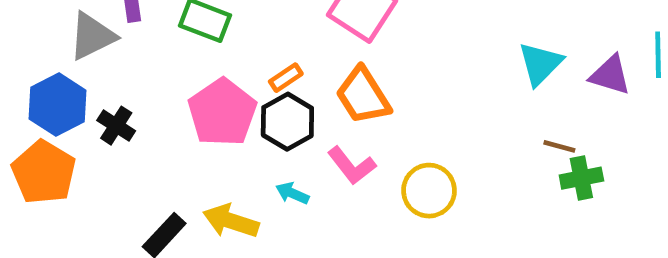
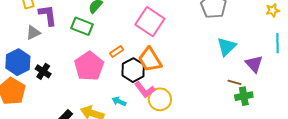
gray triangle: (92, 36) -> (33, 33), size x0.7
purple triangle: (610, 75) -> (254, 64), moved, turned 30
black hexagon: (287, 122) -> (133, 70), moved
yellow circle: (429, 191) -> (160, 99), moved

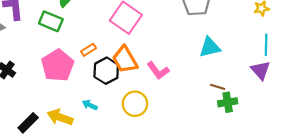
cyan triangle: (227, 47) -> (210, 47), turned 30
purple triangle: (254, 64) -> (261, 70), moved
pink L-shape: (145, 90) -> (158, 71), moved

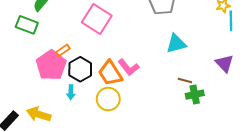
cyan line: (266, 45) -> (231, 21), moved
orange trapezoid: (125, 60) -> (110, 73), moved
pink pentagon: (58, 65) -> (51, 65), moved
cyan arrow: (90, 105) -> (71, 92), moved, turned -112

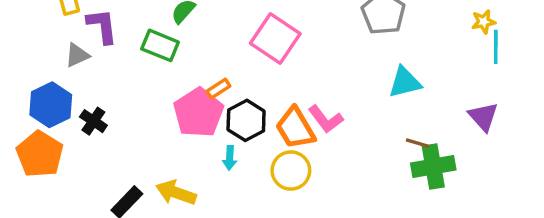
green cross: (195, 95) -> (433, 167), size x1.4

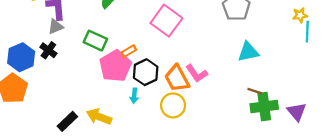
green rectangle: (160, 45) -> (95, 41), moved
gray triangle: (77, 55) -> (56, 27), moved
purple triangle: (483, 117) -> (297, 112), moved
black cross: (93, 121) -> (48, 50), moved

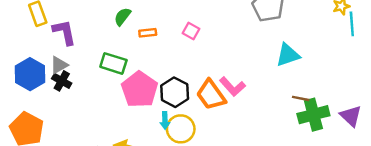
pink square: (166, 21) -> (191, 31), size x0.5
gray triangle: (56, 27) -> (59, 65), moved
orange rectangle: (129, 51) -> (148, 33), moved, turned 32
blue hexagon: (21, 57) -> (30, 74), moved
yellow circle: (173, 105) -> (181, 129), moved

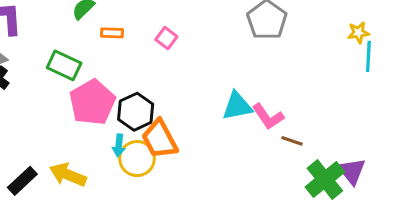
cyan triangle: (288, 55) -> (237, 106), moved
pink L-shape: (232, 87) -> (268, 117), moved
orange trapezoid: (211, 95) -> (160, 139), moved
green cross: (313, 115) -> (325, 179), moved, turned -32

